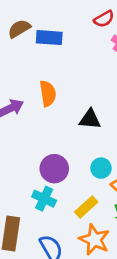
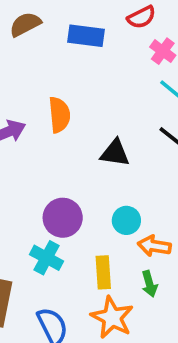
blue rectangle: (49, 38) -> (86, 36), moved
yellow rectangle: (86, 207) -> (103, 272), turned -55

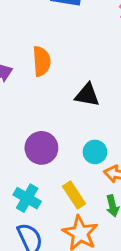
cyan cross: (47, 258) -> (27, 198), moved
yellow rectangle: (103, 272) -> (74, 195), turned -32

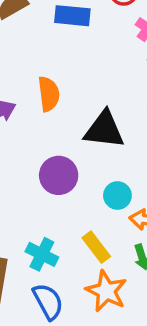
black triangle: (87, 95) -> (104, 130), size x1.4
purple circle: (41, 148) -> (59, 175), moved

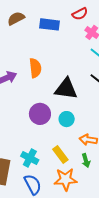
cyan circle: (117, 196) -> (67, 119), moved
orange star: (106, 291) -> (66, 179), turned -30

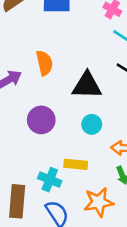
purple circle: (40, 114) -> (41, 120), moved
yellow rectangle: (60, 155) -> (76, 164), moved, turned -42

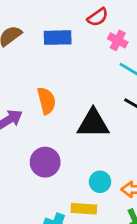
cyan circle: (92, 124) -> (100, 182), moved

